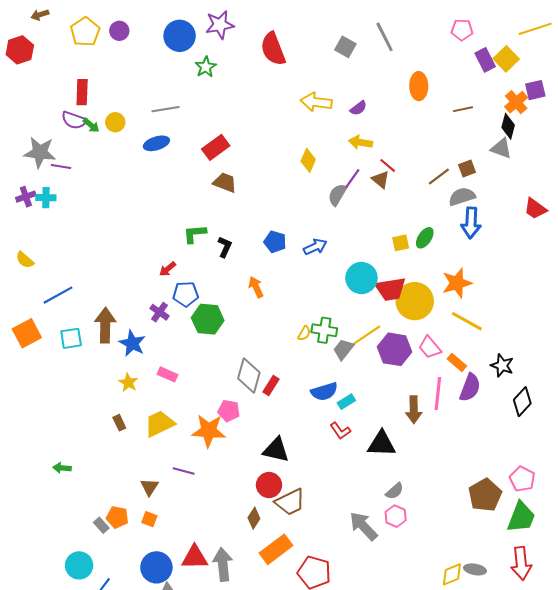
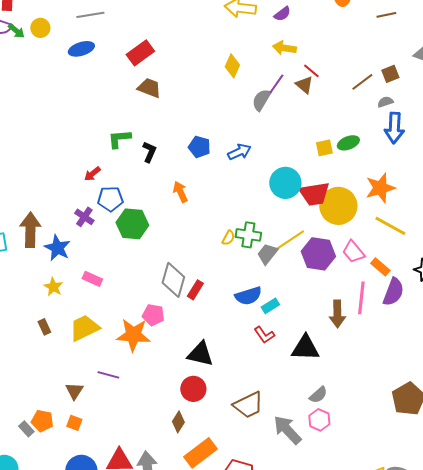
gray semicircle: (462, 197) -> (385, 102), size x0.6
green ellipse: (425, 238) -> (348, 143), turned 35
brown trapezoid: (290, 502) -> (248, 405), moved

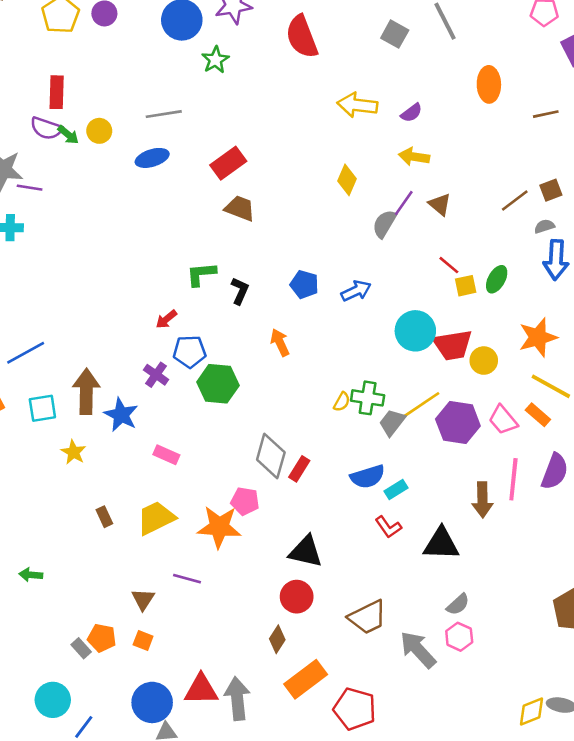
red line: (311, 71) -> (449, 265), moved
green ellipse: (348, 143) -> (497, 279), turned -40
yellow circle: (338, 206) -> (484, 361), size x0.6
orange rectangle: (380, 267) -> (538, 415), moved
yellow star: (53, 287) -> (73, 452), moved

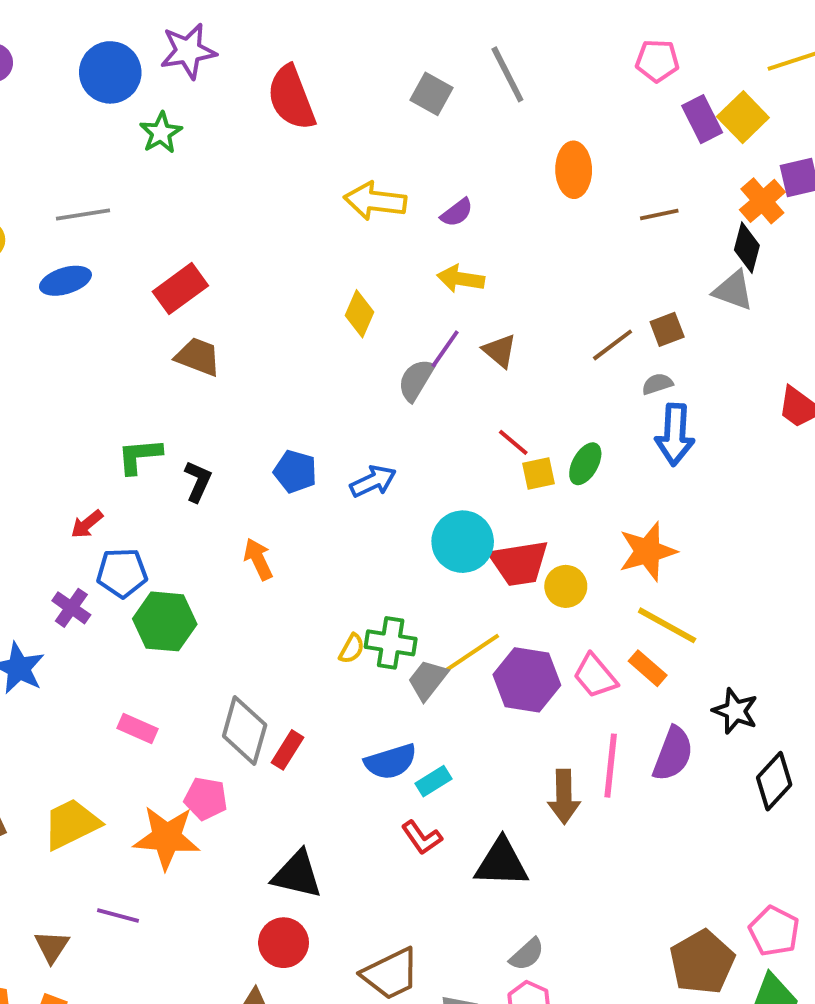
pink rectangle: (166, 455) -> (138, 729), moved

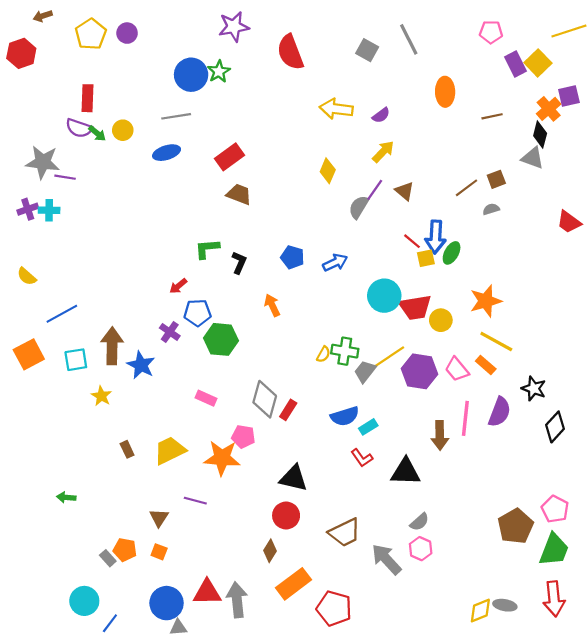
blue circle: (110, 72) -> (191, 75), moved
yellow arrow: (461, 279) -> (383, 152), turned 125
blue arrow: (675, 435) -> (435, 237), moved

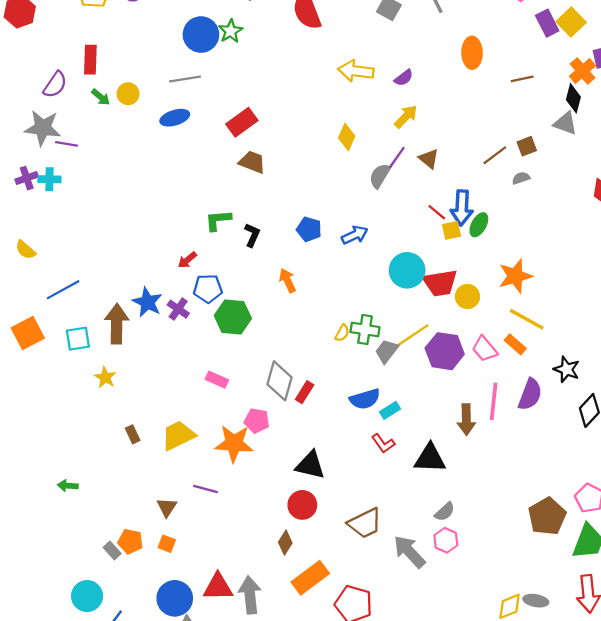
purple semicircle: (79, 128) -> (55, 85), moved, turned -75
blue star: (141, 365) -> (147, 302), moved

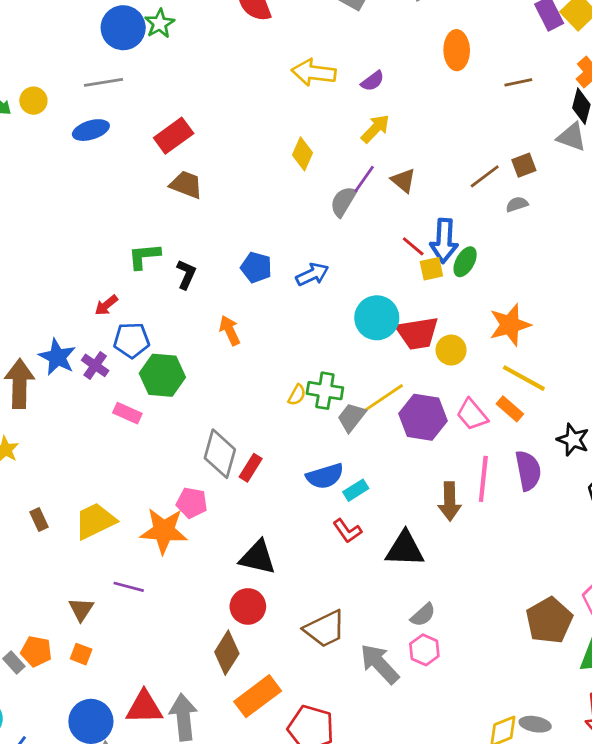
pink rectangle: (217, 380) -> (127, 413), moved
purple semicircle: (530, 394) -> (528, 471), turned -32
brown diamond: (285, 543) -> (227, 653), size x1.4

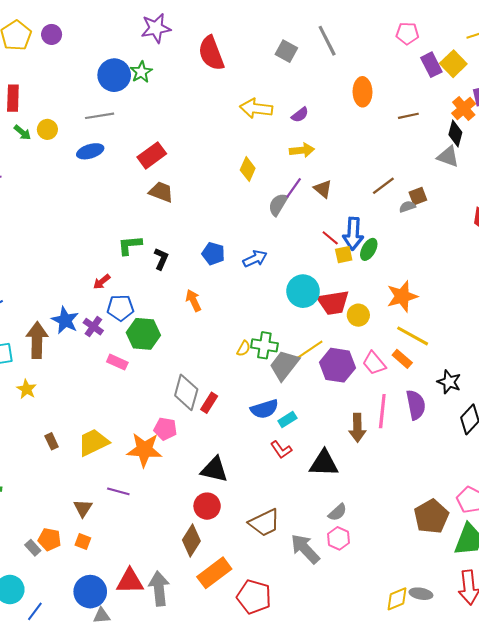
yellow arrow: (375, 129) -> (302, 150), turned 40
brown square: (524, 165) -> (418, 196), moved
gray trapezoid: (352, 417) -> (284, 365), size x1.4

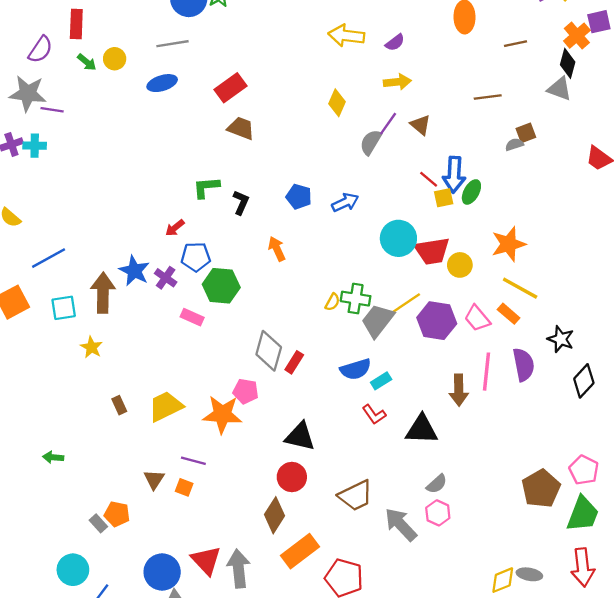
brown line: (383, 186) -> (488, 97), moved, turned 30
orange square: (83, 542) -> (184, 487), moved
red triangle: (130, 581) -> (206, 560), turned 48

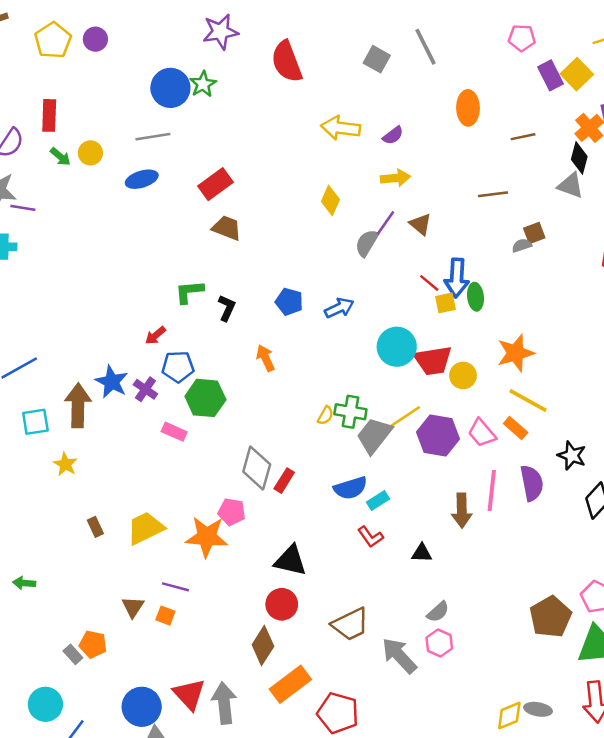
green ellipse: (471, 192) -> (476, 297), turned -35
black triangle: (422, 429) -> (422, 553), size x0.6

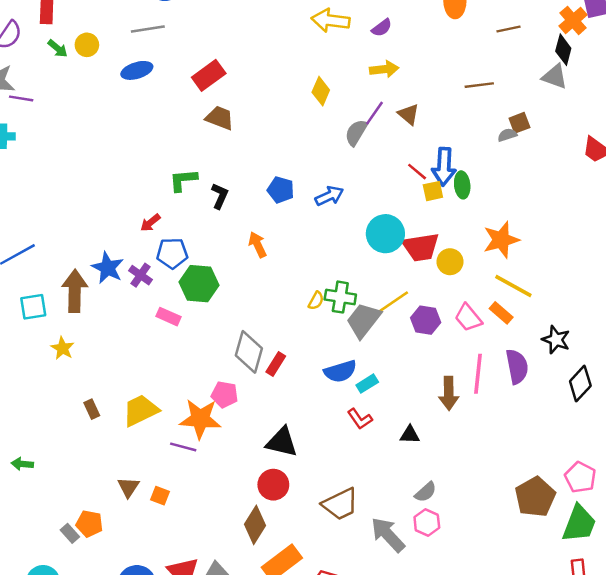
purple hexagon: (438, 435) -> (426, 320), size x0.7
purple line: (175, 587) -> (183, 447), moved

